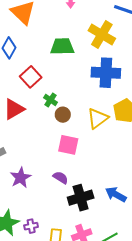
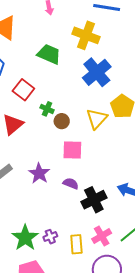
green trapezoid: (62, 46) -> (49, 54), turned 35
blue cross: (106, 73) -> (97, 72), turned -32
purple star: (21, 178) -> (39, 173), moved

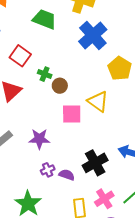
yellow triangle: (97, 119) -> (98, 102), moved, turned -35
purple star: (39, 173) -> (39, 139), turned -30
purple semicircle: (71, 184) -> (67, 175), moved
purple cross: (50, 237) -> (48, 170), moved

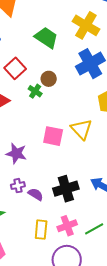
brown circle: (60, 86) -> (49, 79), moved

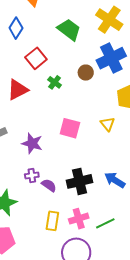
brown circle: (49, 79) -> (86, 73), moved
yellow triangle: (81, 129) -> (108, 124), moved, size x0.7

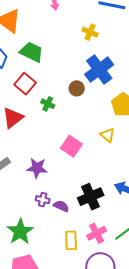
yellow cross: (109, 20) -> (90, 32), size x0.6
green trapezoid: (69, 30) -> (31, 52), moved
pink square: (70, 128) -> (71, 146), turned 30
purple cross: (32, 176) -> (43, 200), turned 32

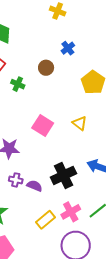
blue cross: (99, 70) -> (68, 48), size x0.5
yellow triangle: (108, 135) -> (80, 123), moved
yellow rectangle: (71, 240) -> (45, 220), turned 54

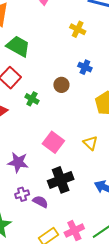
blue cross: (68, 48) -> (85, 67), turned -32
black cross: (64, 175) -> (61, 180), moved
purple cross: (16, 180) -> (22, 194), turned -32

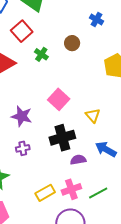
blue cross: (85, 67) -> (97, 20), moved
yellow triangle: (90, 143) -> (93, 115), moved
purple semicircle: (40, 202) -> (78, 160), moved, turned -42

